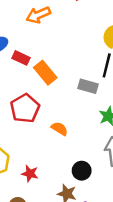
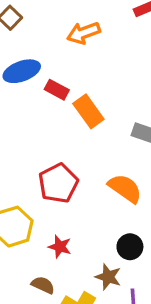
red pentagon: (25, 108) -> (58, 183), moved
orange semicircle: (60, 129) -> (125, 188), moved, size x1.5

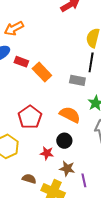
orange arrow: (84, 33) -> (14, 28), moved
red star: (60, 247) -> (47, 153), moved
black circle: (130, 247) -> (64, 141), moved

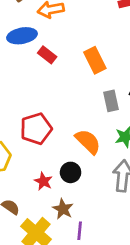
orange rectangle: (42, 72) -> (95, 60), moved
gray rectangle: (77, 80) -> (111, 101), turned 49

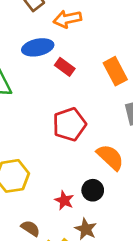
red pentagon: (36, 129) -> (69, 124), moved

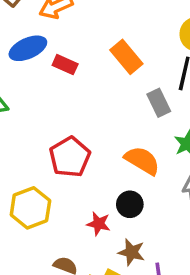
red pentagon: (69, 124) -> (70, 157), moved

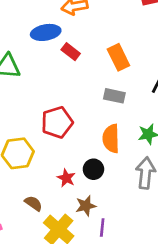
gray rectangle: (159, 103) -> (114, 96), moved, turned -66
orange semicircle: (142, 161) -> (111, 138), turned -136
brown star: (131, 252) -> (86, 206), turned 30

